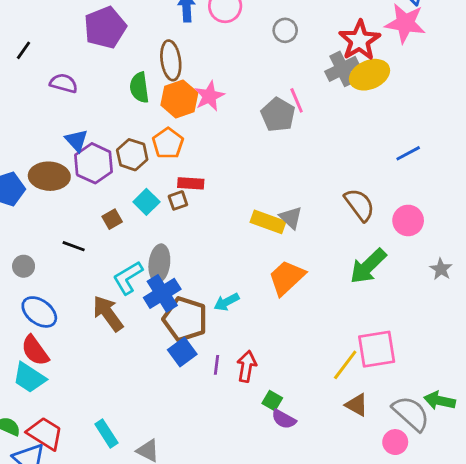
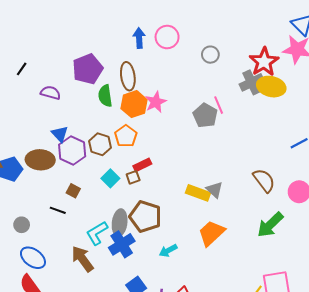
purple pentagon: (105, 27) -> (88, 69), moved
yellow ellipse: (369, 75) -> (271, 87), turned 36
red rectangle: (191, 183) -> (142, 165), turned -30
brown square: (112, 219) -> (73, 191), moved, turned -32
brown pentagon: (185, 319) -> (145, 217), moved

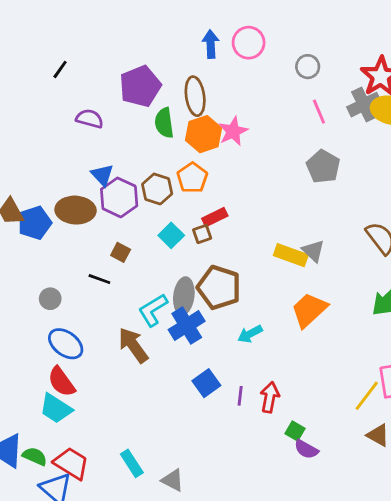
black line: (22, 69) -> (60, 69), moved
pink line: (219, 105) -> (319, 112), moved
gray pentagon: (205, 115) -> (323, 166), moved

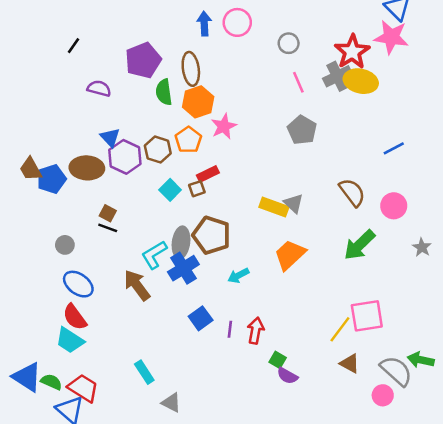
pink star: (233, 131) -> (224, 126), moved
brown square: (121, 252) -> (108, 213), moved
cyan rectangle: (132, 463) -> (144, 372), moved

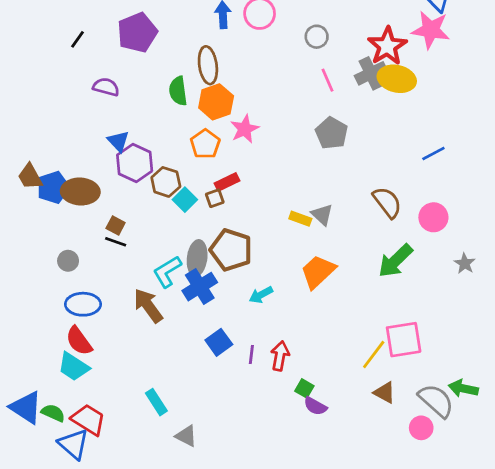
purple pentagon: (143, 60) -> (137, 33), moved
brown hexagon: (158, 150) -> (166, 182), moved
brown ellipse: (87, 168) -> (80, 191), moved
yellow rectangle: (274, 207) -> (300, 219), size x0.7
blue ellipse: (78, 284) -> (83, 304), turned -36

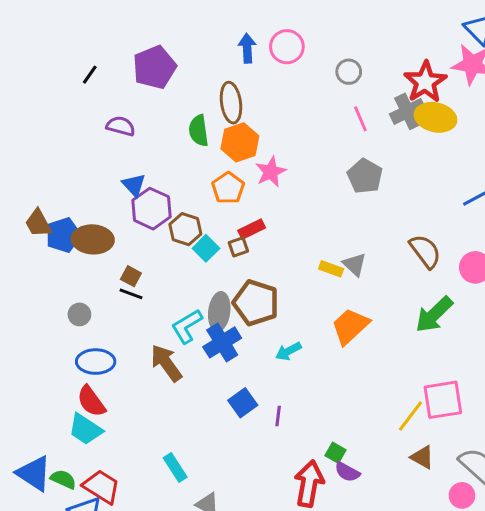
red arrow: (280, 356) -> (309, 484), moved, size x1.4

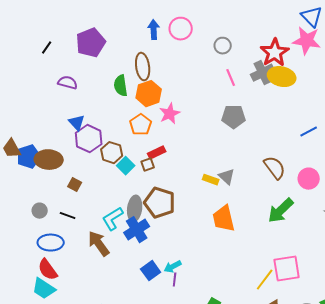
gray pentagon: (365, 176) -> (234, 117), turned -30
black line: (131, 294) -> (68, 216), moved
orange trapezoid: (350, 326) -> (224, 219), turned -60
cyan arrow: (288, 351) -> (173, 267), moved

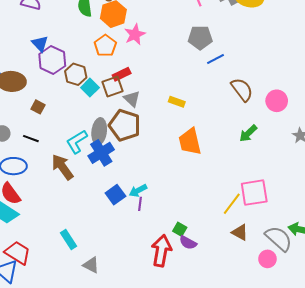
blue line: (309, 132) -> (215, 59), moved
brown square: (148, 165) -> (112, 87), size x1.5
gray triangle: (227, 177) -> (132, 99), moved
green arrow: (281, 211) -> (248, 133), size x0.7

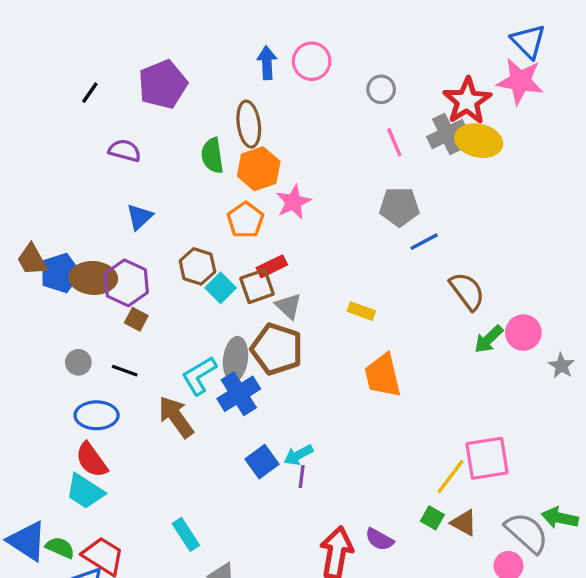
blue triangle: (40, 44) -> (140, 217), turned 30
purple hexagon: (52, 60) -> (126, 283), moved
pink circle: (277, 101) -> (523, 333), moved
green arrow: (248, 133) -> (489, 339), moved
green square: (180, 229) -> (432, 518), moved

